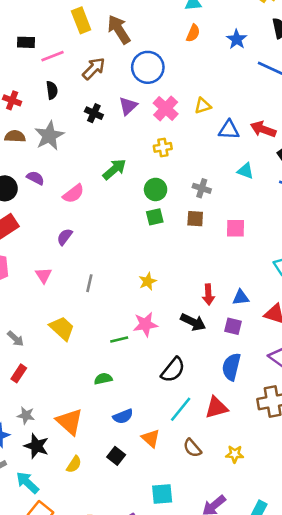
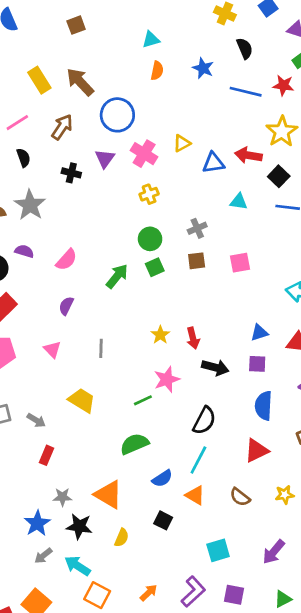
green arrow: (114, 169) -> (117, 276), moved
gray cross: (202, 188) -> (197, 228), turned -30
red arrow: (208, 294) -> (193, 338), moved
green semicircle: (103, 379) -> (134, 444), size x1.5
cyan line: (181, 409) -> (198, 460), moved

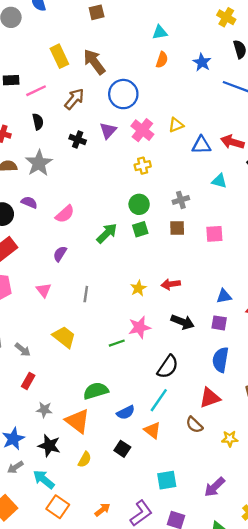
red arrow: (193, 338) -> (171, 284), moved, turned 90
green semicircle: (134, 444) -> (96, 391), moved
gray star: (62, 497) -> (44, 410), moved
brown semicircle: (240, 497) -> (194, 425), moved

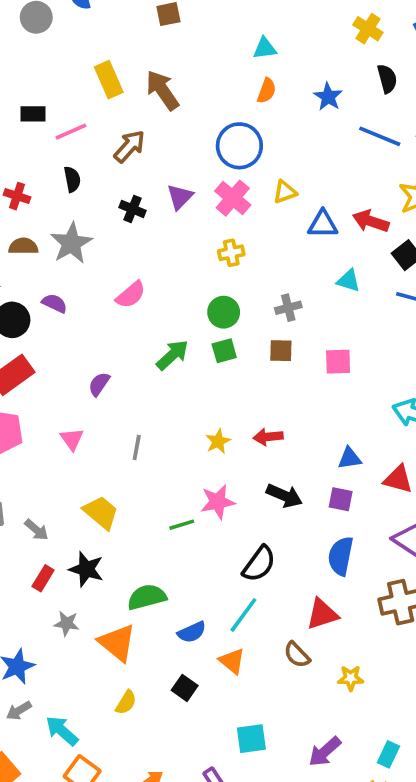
blue circle: (123, 94) -> (239, 146), moved
pink semicircle: (65, 214) -> (131, 295), moved
black star: (49, 446) -> (86, 569), moved

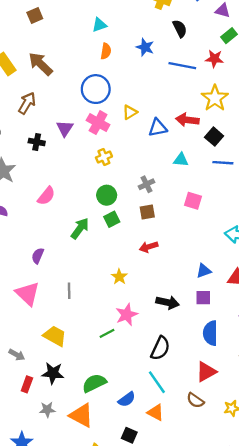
pink square: (338, 362) -> (193, 201), moved, turned 30
red arrow: (268, 437) -> (149, 247), moved
pink triangle: (72, 439) -> (28, 294), size x1.6
cyan line: (243, 615) -> (157, 382), turned -60

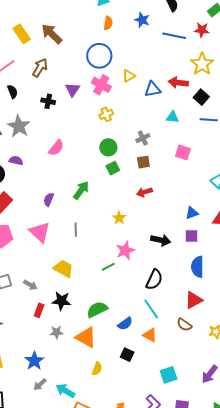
green arrow: (80, 228) -> (81, 190), moved

